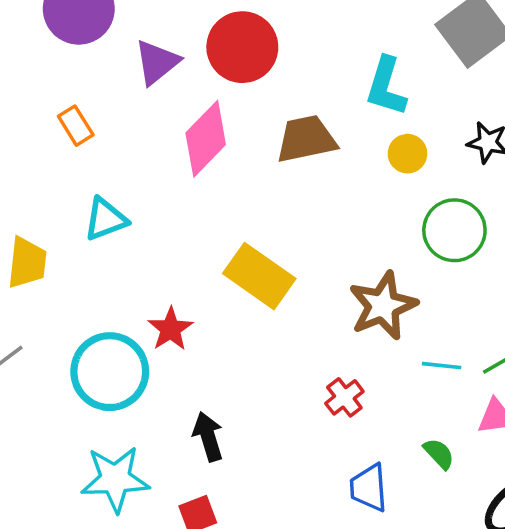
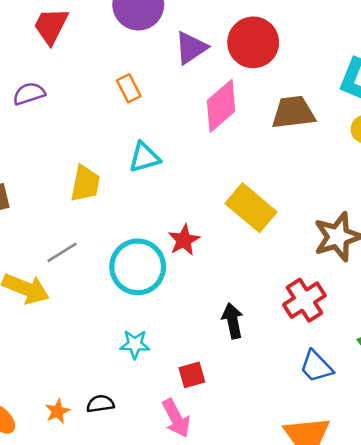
red cross: (344, 397) -> (304, 300), size x1.5
black arrow: (208, 437) -> (233, 321), moved
cyan star: (115, 479) -> (135, 344), size x0.6
blue trapezoid: (369, 488) -> (316, 366), turned -45

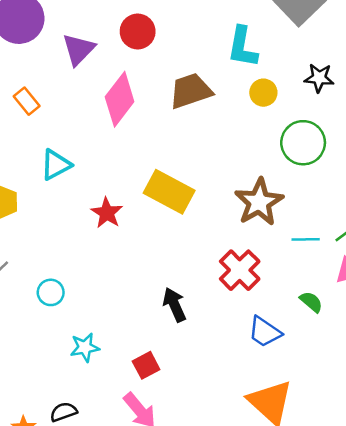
red circle: (253, 42) -> (138, 31), size x0.7
red star: (184, 240) -> (107, 213), moved
cyan circle: (138, 267) -> (51, 292), moved, size x0.5

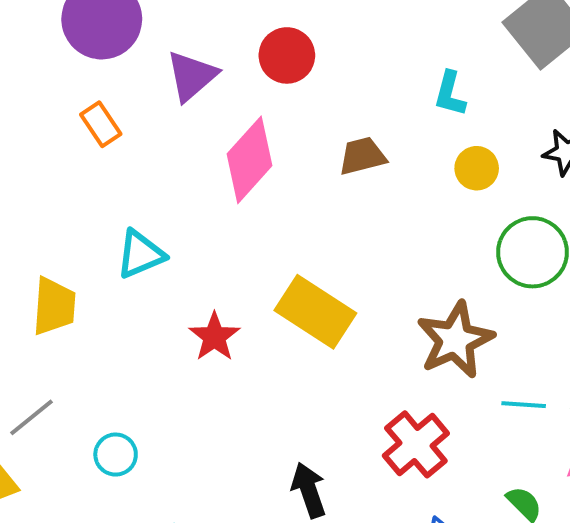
cyan L-shape: (243, 47) -> (450, 94), size x0.7
brown trapezoid: (191, 91) -> (362, 156), size x0.7
orange rectangle: (27, 101) -> (101, 124), moved

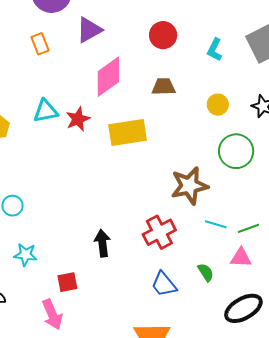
red circle: (287, 55) -> (163, 35), moved
cyan L-shape: (450, 94) -> (215, 50), moved
yellow rectangle: (315, 312) -> (128, 132), moved, turned -54
red star: (214, 337) -> (78, 119), moved

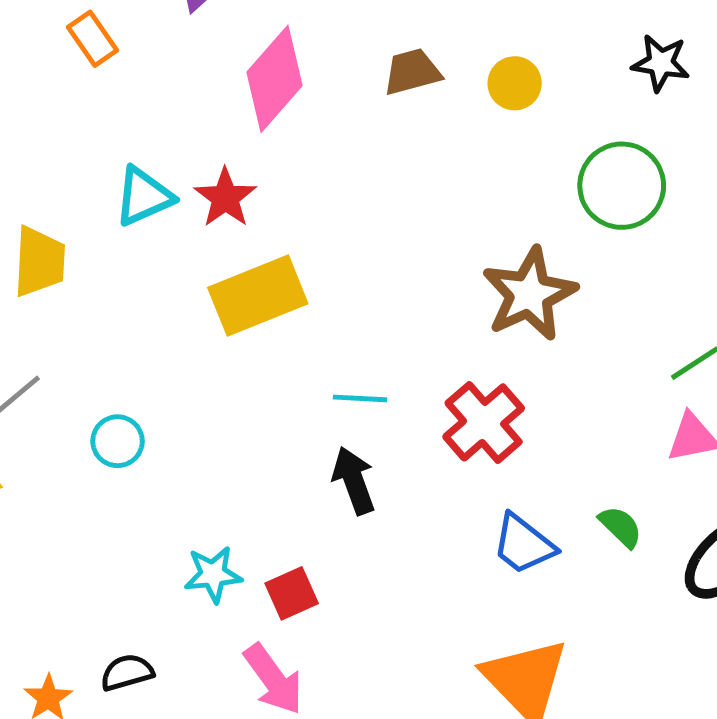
yellow circle: (218, 105) -> (515, 83), moved
yellow rectangle: (128, 132) -> (258, 296), moved
cyan line: (216, 224) -> (360, 398), moved
cyan star: (25, 255) -> (213, 574), moved
green semicircle: (206, 272) -> (621, 527), moved

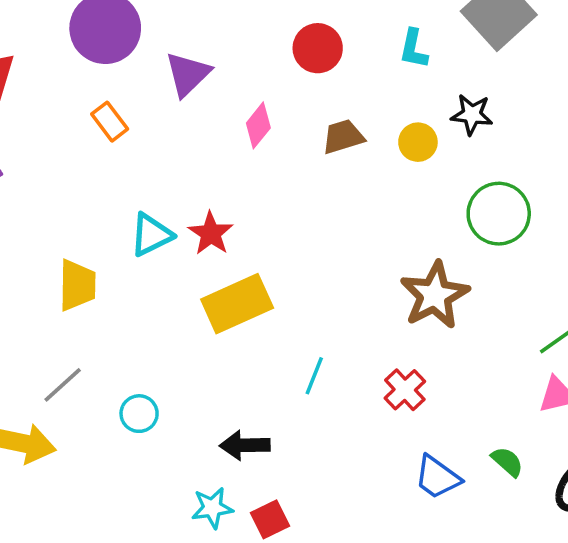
black star: (661, 63) -> (472, 114), moved
pink diamond: (275, 79) -> (258, 125), moved, size x0.6
cyan line: (360, 398) -> (314, 376), turned -69
red cross: (484, 422) -> (405, 390), size x0.7
black arrow: (354, 481) -> (245, 445), moved, turned -69

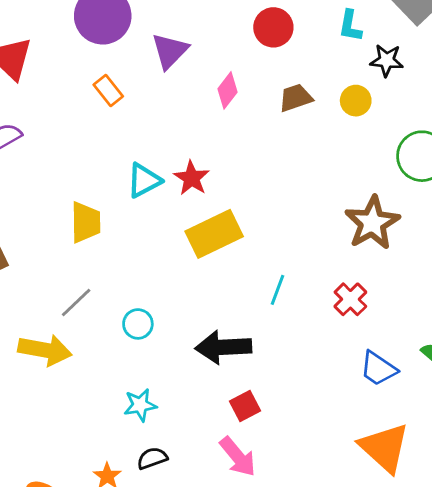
black star: (472, 114) -> (387, 60), moved
black arrow: (245, 445) -> (223, 347), size x1.4
cyan star: (212, 508) -> (140, 405), moved

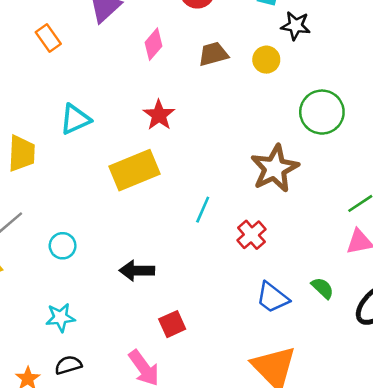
red star: (192, 178) -> (159, 115), moved
cyan line: (278, 290) -> (203, 210), moved
black arrow: (223, 347) -> (137, 271), size x0.7
red square: (245, 406) -> (172, 324), moved

